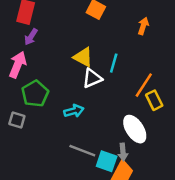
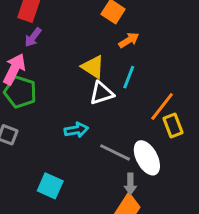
orange arrow: (143, 26) -> (129, 40), moved, turned 35
green pentagon: (35, 94) -> (20, 92), moved, turned -30
gray line: (82, 151) -> (115, 152), moved
cyan square: (107, 161) -> (50, 186), moved

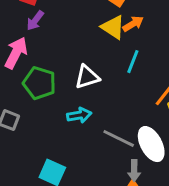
yellow triangle: (93, 67) -> (113, 27), moved
green pentagon: (20, 92) -> (39, 83), moved
white triangle: (102, 93) -> (87, 77), moved

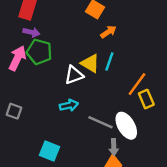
purple arrow: (35, 20) -> (31, 32), turned -112
yellow triangle: (113, 27) -> (90, 63), moved
green pentagon: (39, 83) -> (39, 52), moved

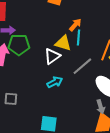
orange arrow: (108, 32) -> (75, 25), moved
gray line: (101, 122) -> (82, 66), moved, turned -50

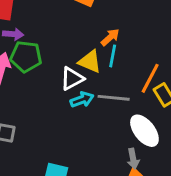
gray line: (82, 66) -> (114, 98), turned 40
cyan arrow: (55, 82) -> (82, 100), moved

